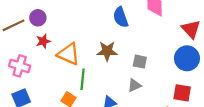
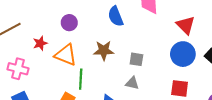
purple circle: (38, 18) -> (69, 23), moved
gray triangle: (134, 85) -> (132, 83), turned 40

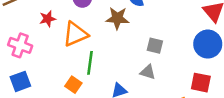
brown star: (104, 50) -> (117, 18), moved
orange triangle: (66, 55) -> (75, 34), turned -50

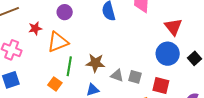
brown star: (117, 18) -> (95, 63), moved
gray square: (155, 46) -> (135, 77), moved

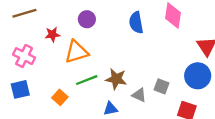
green line: (69, 66) -> (87, 80), turned 54
gray square: (135, 77) -> (162, 86), moved
orange square: (55, 84) -> (60, 97), moved

